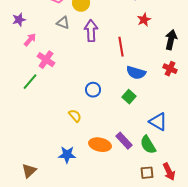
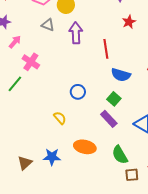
purple rectangle: (124, 141) -> (109, 119), moved
green semicircle: (148, 145) -> (120, 155), moved
brown triangle: (29, 171) -> (25, 163), moved

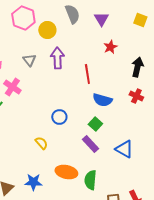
gray triangle: (48, 25) -> (29, 60), moved, turned 32
green semicircle: (120, 155) -> (90, 180), moved, turned 36

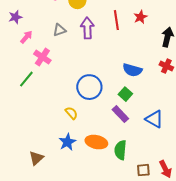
gray triangle: (29, 60) -> (59, 30), turned 48
red line: (87, 74) -> (116, 20), moved
blue circle: (59, 117) -> (89, 87), size x1.6
blue star: (33, 182) -> (67, 142), moved, turned -30

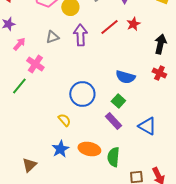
red line: (116, 20) -> (109, 27), turned 60

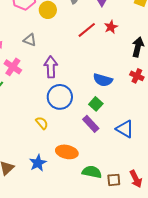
purple arrow: (80, 35) -> (51, 67), moved
gray triangle: (52, 37) -> (30, 40), turned 40
blue star: (60, 149) -> (38, 163), moved
green semicircle: (113, 157) -> (92, 172), moved, turned 96

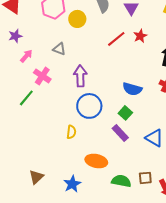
yellow semicircle: (42, 123) -> (71, 132), turned 48
blue star: (38, 163) -> (72, 184), moved
brown square: (114, 180) -> (145, 178), moved

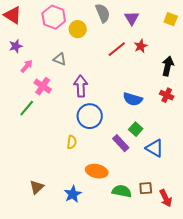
green square: (125, 113) -> (136, 129), moved

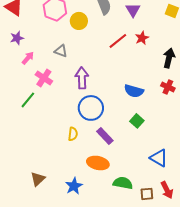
purple rectangle: (121, 143) -> (105, 136), moved
blue triangle: (155, 148) -> (159, 158), moved
brown square: (146, 188) -> (147, 194), moved

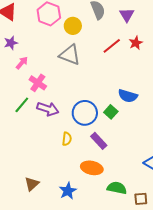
gray triangle: (61, 51) -> (70, 55), moved, size x1.6
purple arrow: (82, 78) -> (48, 109), moved, turned 110
green square: (137, 121) -> (111, 112), moved

